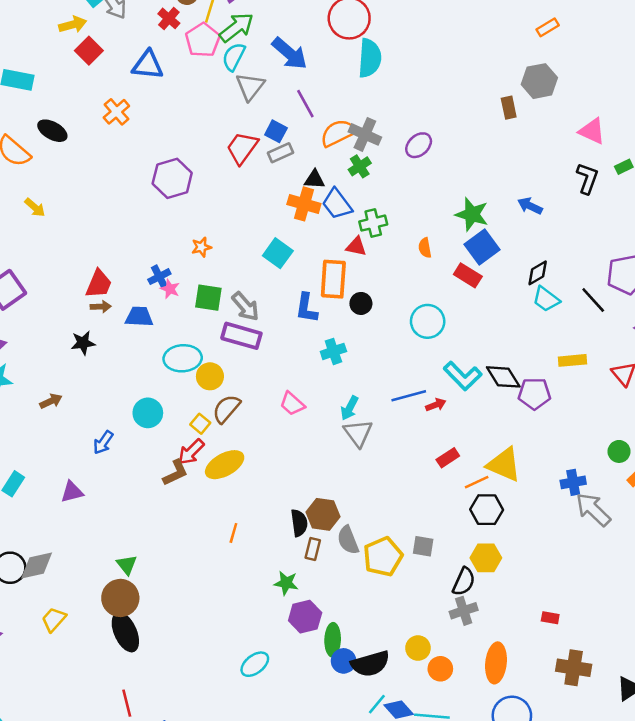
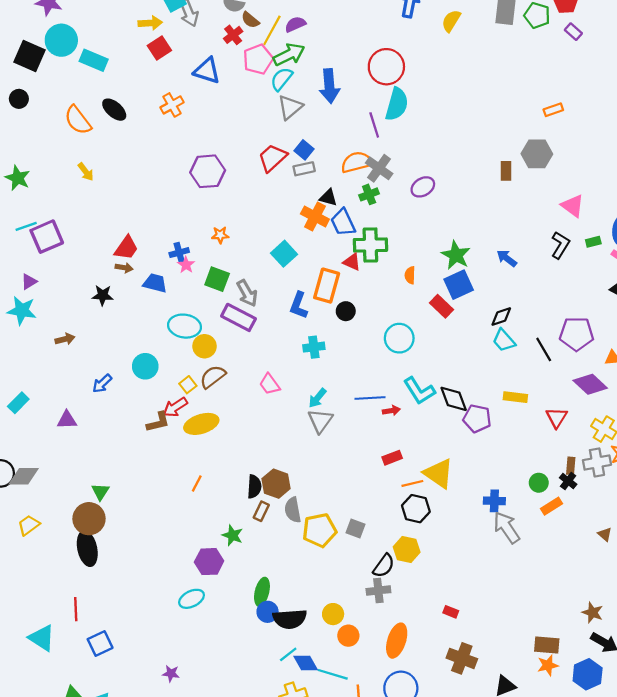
blue arrow: (290, 53) -> (329, 86), turned 32
purple line: (305, 104) -> (374, 125), moved
green cross: (373, 223) -> (370, 245), size x1.4
purple hexagon: (305, 617) -> (209, 562), moved

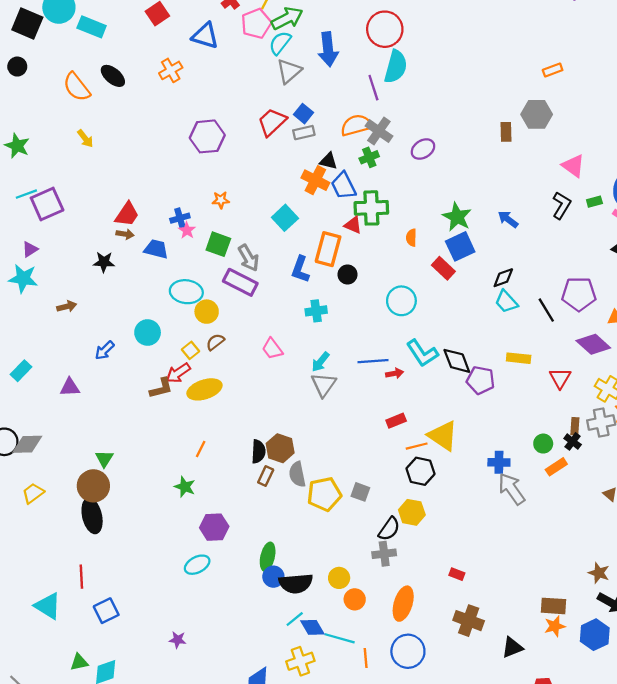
brown semicircle: (213, 377) -> (215, 342), size x0.7
green star: (233, 535) -> (185, 487), moved

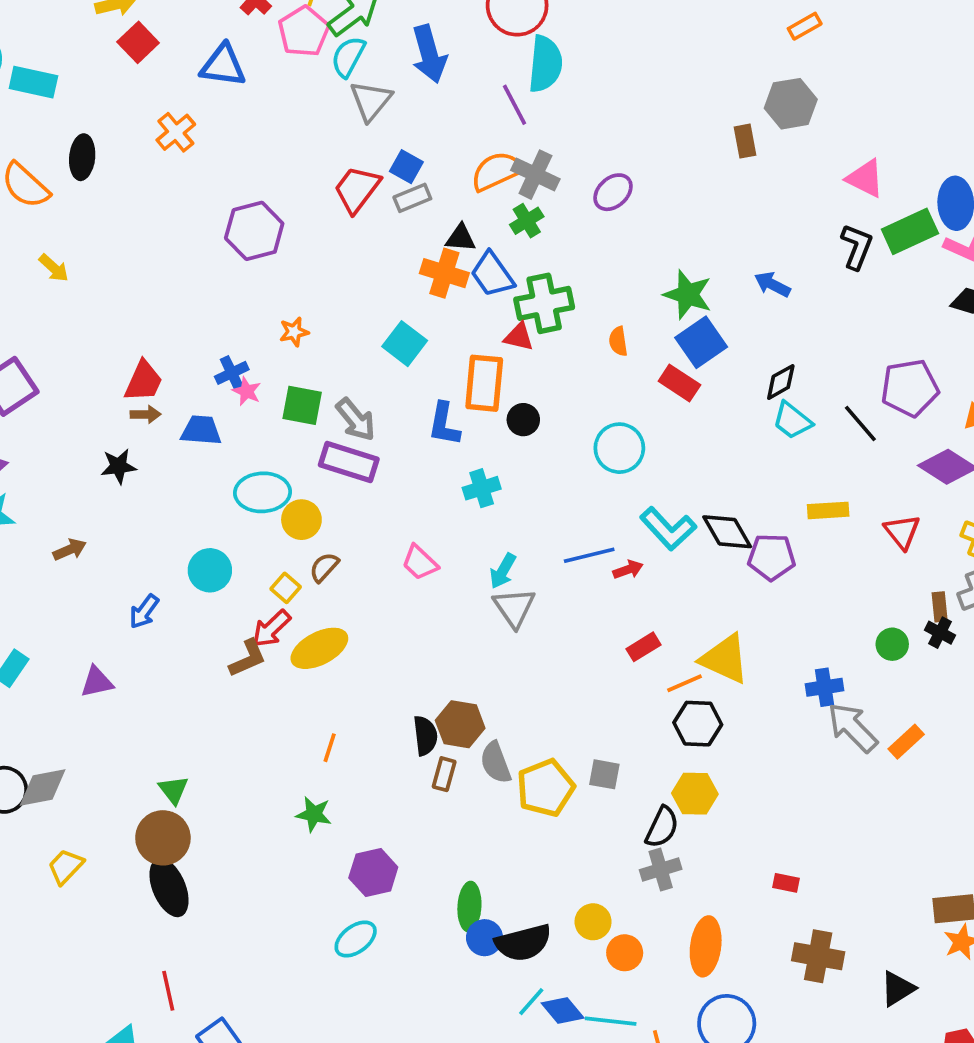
black ellipse: (113, 76) -> (82, 157), turned 65
green rectangle: (594, 202) -> (910, 231), size x2.0
orange rectangle: (556, 467) -> (906, 742), moved

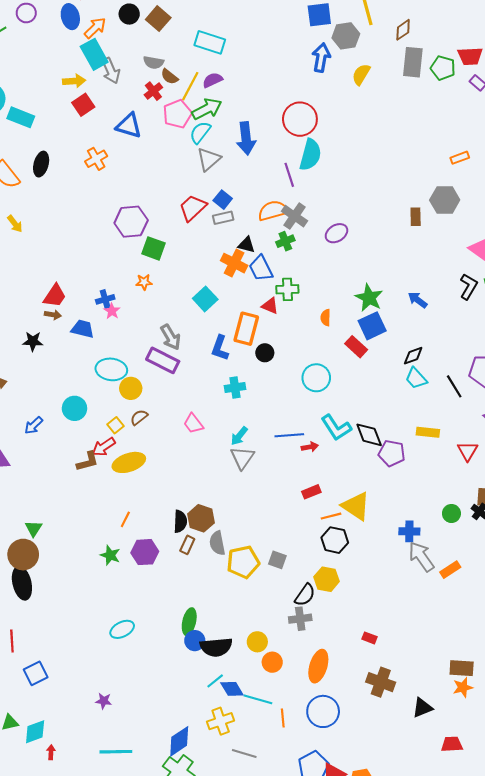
green cross: (544, 303) -> (287, 289), size x0.7
green square: (302, 405) -> (153, 248), moved
purple hexagon: (373, 873) -> (145, 552), moved

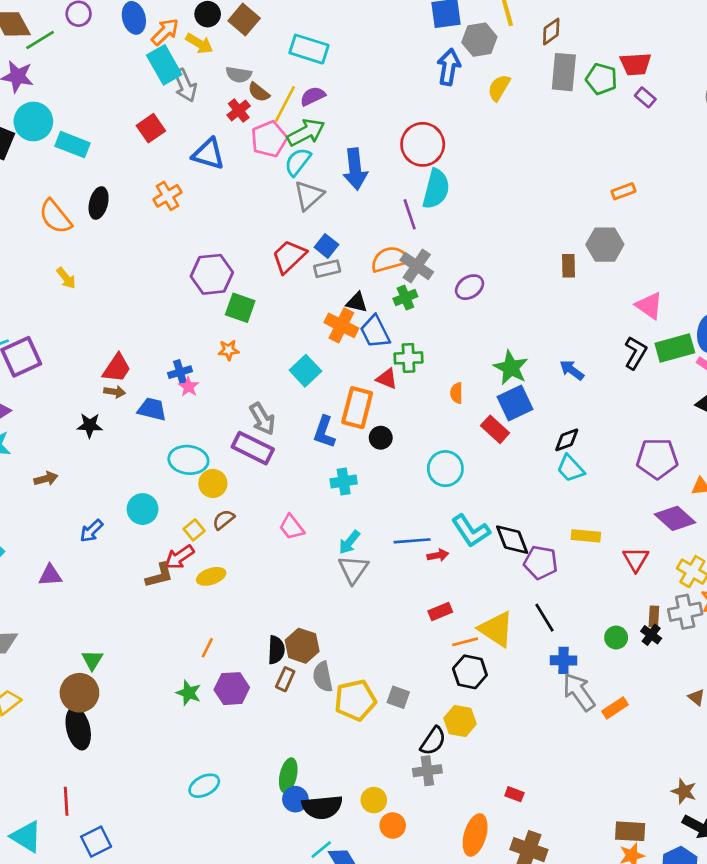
yellow arrow: (74, 81) -> (199, 44), moved, turned 35
black line: (454, 386) -> (544, 618), moved
yellow ellipse: (129, 462) -> (211, 576), size x0.7
orange ellipse: (318, 666) -> (475, 835), moved

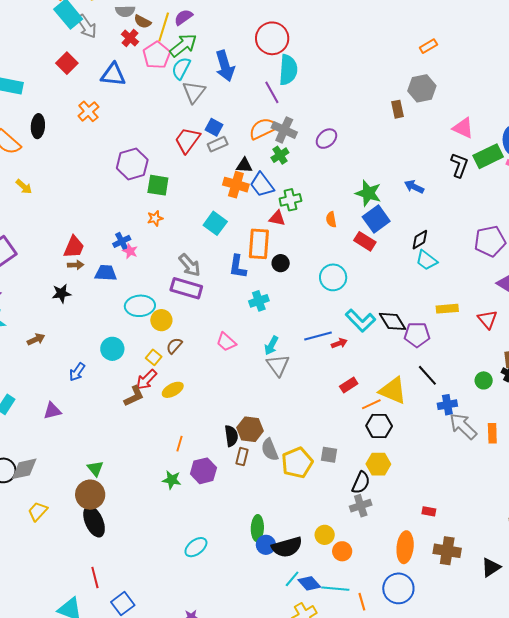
orange rectangle: (615, 708) -> (492, 433), turned -48

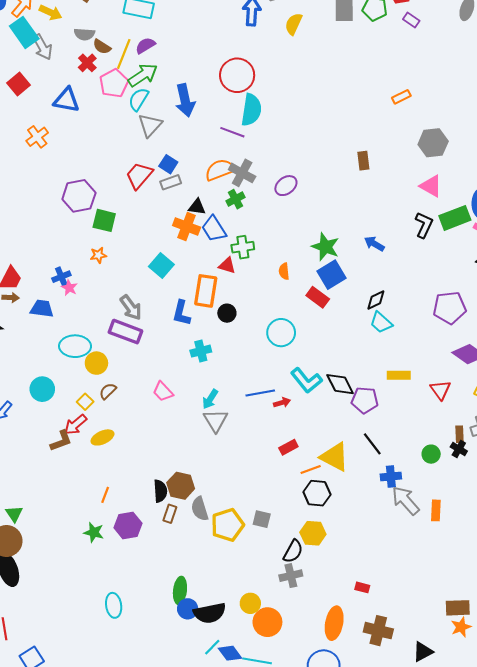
gray hexagon: (422, 88) -> (433, 143), moved
purple line: (272, 92) -> (232, 132), turned -45
cyan ellipse: (196, 547) -> (114, 605), turned -65
orange circle: (342, 551) -> (267, 622), size x1.4

